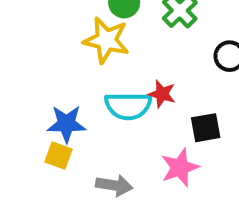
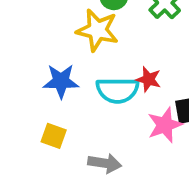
blue star: (66, 124) -> (61, 81), moved
pink star: (180, 167) -> (165, 125), moved

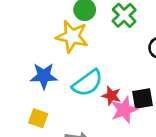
red star: (148, 79) -> (111, 96), moved
cyan semicircle: (117, 90) -> (87, 83), turned -36

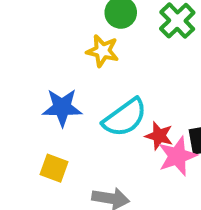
yellow star: (72, 36) -> (103, 51), size x0.7

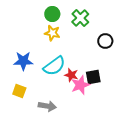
yellow star: (103, 51) -> (52, 33), moved

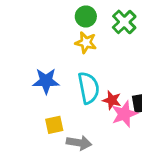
cyan semicircle: (54, 66) -> (89, 88), turned -65
yellow square: (19, 91) -> (54, 125), moved, turned -32

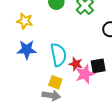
yellow star: (86, 43) -> (25, 21), moved
yellow square: (54, 125) -> (55, 82), moved, turned 32

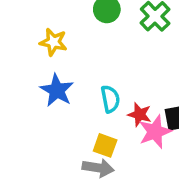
blue star: (27, 50) -> (57, 90), turned 30
cyan semicircle: (58, 55) -> (110, 99), size x0.7

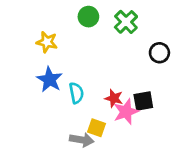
cyan semicircle: (110, 99) -> (76, 93), moved
yellow square: (105, 145) -> (96, 128), moved

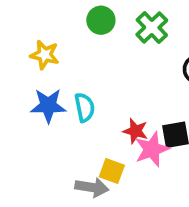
blue star: (50, 80) -> (48, 106), turned -30
cyan semicircle: (76, 93) -> (85, 107), moved

